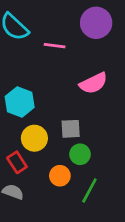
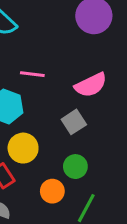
pink line: (55, 46) -> (32, 74), moved
gray square: (71, 129) -> (74, 122), moved, turned -30

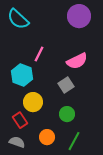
pink line: (32, 74) -> (39, 54), turned -70
orange circle: (52, 191) -> (47, 137), moved

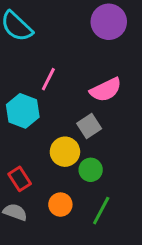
yellow circle: (33, 102) -> (65, 152), moved

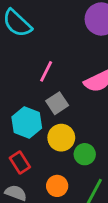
cyan hexagon: (23, 111) -> (27, 122), moved
gray square: (89, 126) -> (57, 103), moved

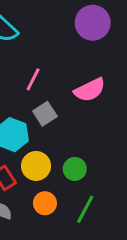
yellow circle: (61, 138) -> (36, 166), moved

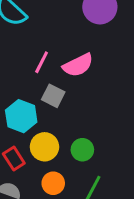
pink semicircle: (90, 90) -> (78, 65), moved
gray square: (45, 114) -> (53, 96), turned -30

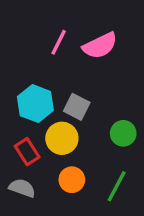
gray square: (53, 96) -> (77, 107), moved
green circle: (82, 150) -> (123, 133), moved

